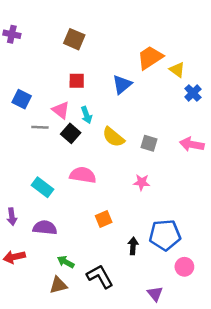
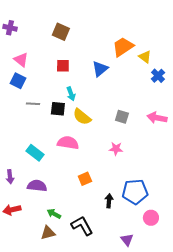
pink triangle: (61, 110) -> (21, 60), moved
black square: (71, 133) -> (58, 109), turned -35
yellow semicircle: (113, 137) -> (82, 117), moved

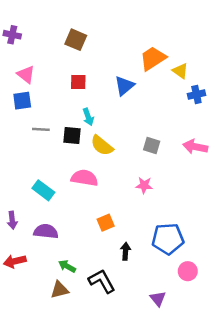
blue cross: (158, 76) -> (196, 94), turned 32
blue square: (18, 81) -> (22, 101), turned -35
black arrow: (109, 201) -> (126, 251), moved

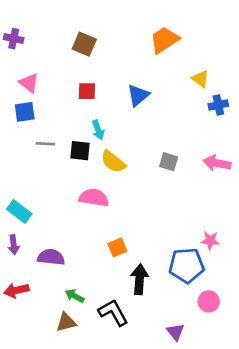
orange trapezoid: (153, 58) -> (164, 40), moved
pink star: (144, 185) -> (210, 241), moved
cyan rectangle: (43, 190) -> (19, 212), moved
black arrow: (126, 251) -> (140, 279), size x1.5

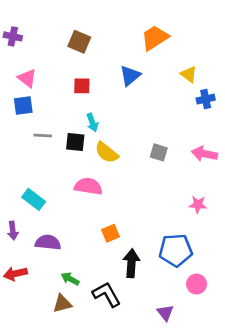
blue triangle: (138, 95) -> (130, 76), moved
cyan rectangle: (19, 212) -> (34, 199), moved
pink star: (210, 241) -> (198, 205), moved

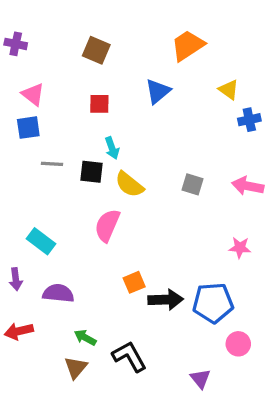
pink semicircle: (88, 186) -> (107, 225), turned -76
black arrow: (131, 263) -> (166, 300), moved, turned 84
brown triangle: (62, 304) -> (76, 368), turned -36

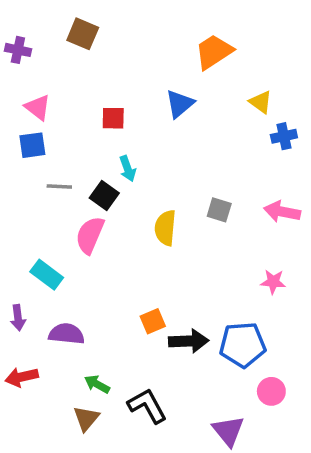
brown square: (96, 50) -> (83, 34), moved
black square: (91, 172) -> (104, 196), turned 30
yellow semicircle: (129, 184) -> (165, 228), moved, turned 56
pink semicircle: (107, 225) -> (90, 235), moved
purple triangle: (200, 379) -> (228, 431), size x1.4

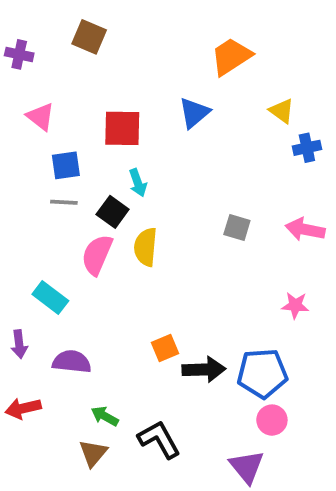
red square: (113, 118) -> (122, 128), size x1.5
blue square: (32, 145) -> (66, 165), moved
yellow semicircle: (165, 228) -> (146, 247), moved
pink circle: (271, 391) -> (272, 420), moved

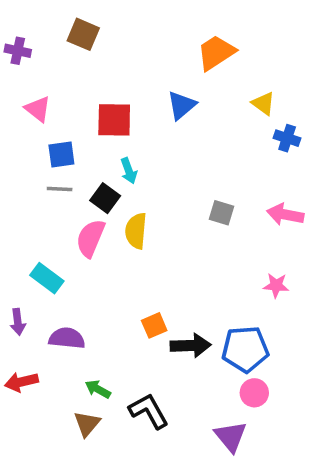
blue cross: (307, 148) -> (287, 138), turned 30

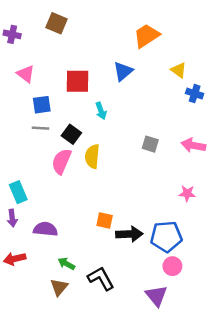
cyan arrow: (129, 171) -> (101, 111), moved
cyan rectangle: (47, 278) -> (18, 192), moved, turned 30
orange square: (154, 325) -> (105, 221), turned 35

